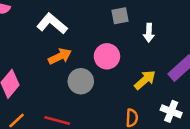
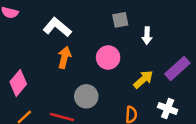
orange arrow: (60, 56) -> (64, 57), turned -50
gray circle: (81, 81) -> (86, 96), moved

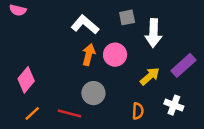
white L-shape: (57, 27) -> (85, 25), moved
white arrow: (147, 36) -> (153, 33), size x1.6
orange arrow: (64, 57) -> (89, 55), moved

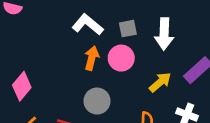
gray square: (127, 17) -> (128, 29), moved

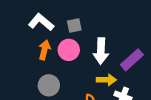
white arrow: (164, 34) -> (101, 51), moved
yellow arrow: (160, 82) -> (106, 80), moved, turned 42

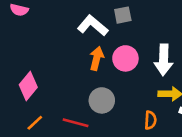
gray square: (74, 26) -> (123, 15), moved

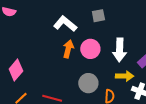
gray square: (123, 15) -> (98, 16), moved
gray circle: (102, 100) -> (88, 83), moved

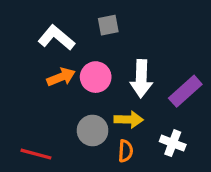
orange arrow: (68, 49) -> (61, 77), turned 54
yellow arrow: (125, 76) -> (129, 119), moved

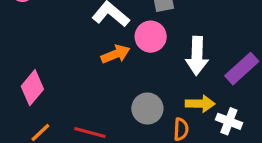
pink circle: (96, 77) -> (151, 37), moved
yellow arrow: (129, 119) -> (200, 104), moved

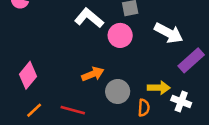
orange arrow: (115, 54) -> (93, 74), moved
white arrow: (197, 56) -> (169, 33), moved, turned -64

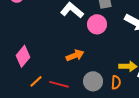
gray circle: (118, 91) -> (93, 81), moved
orange line: (34, 110) -> (36, 81), moved

